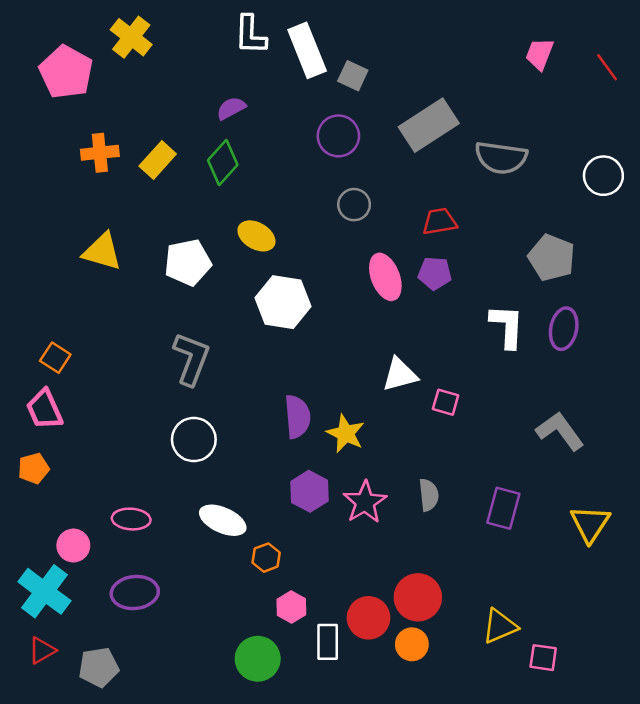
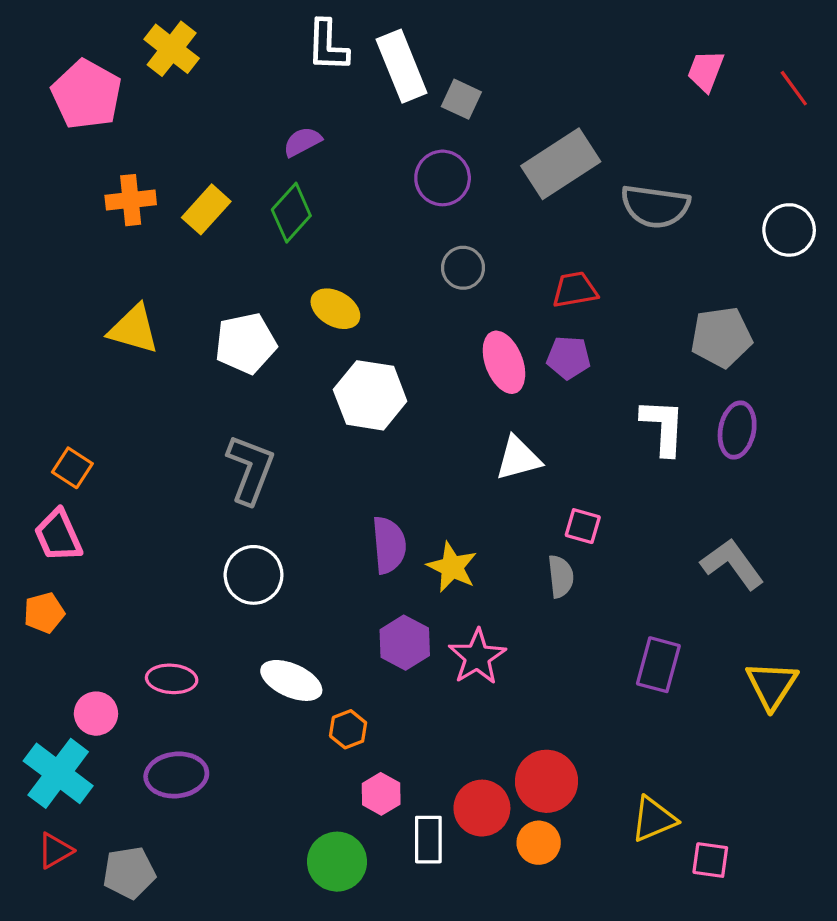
gray pentagon: (552, 258) -> (721, 337), turned -30
white triangle: (400, 374) -> (518, 458), moved
gray semicircle: (429, 495) -> (561, 576), moved

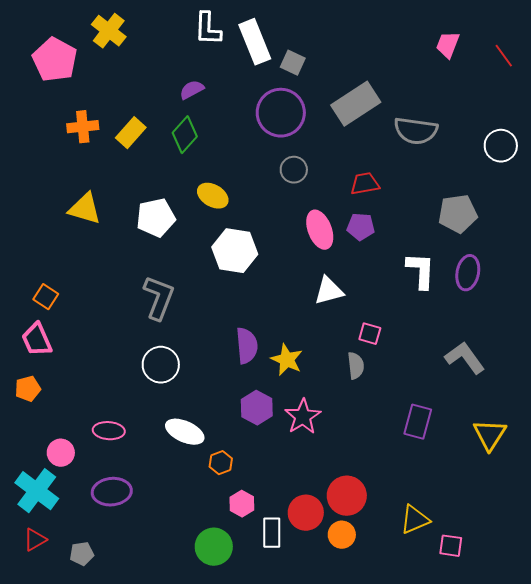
purple circle: (443, 178) -> (281, 113), size x1.4
gray pentagon: (129, 873) -> (82, 554), size x0.7

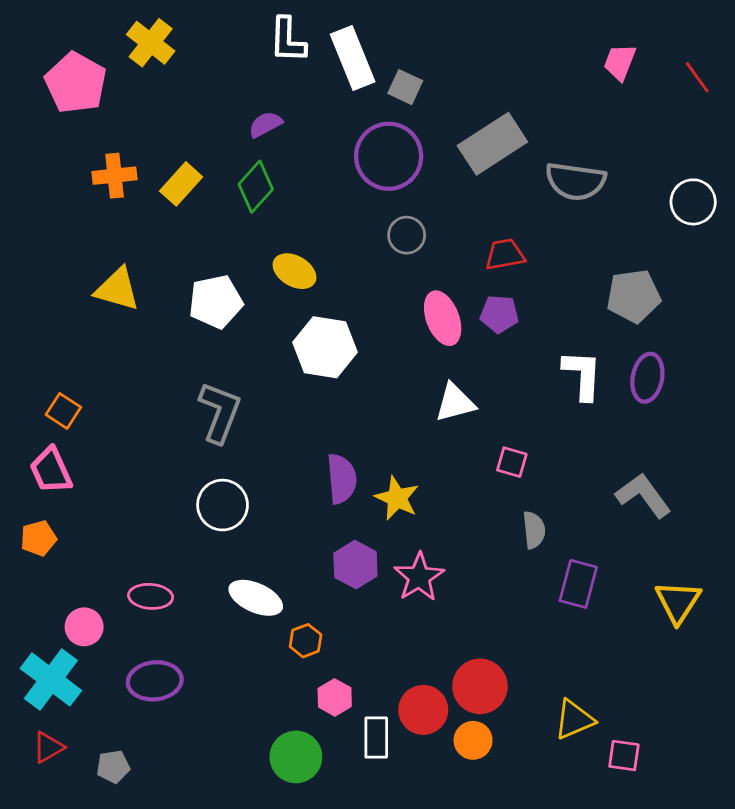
gray semicircle: (356, 366) -> (534, 530), moved

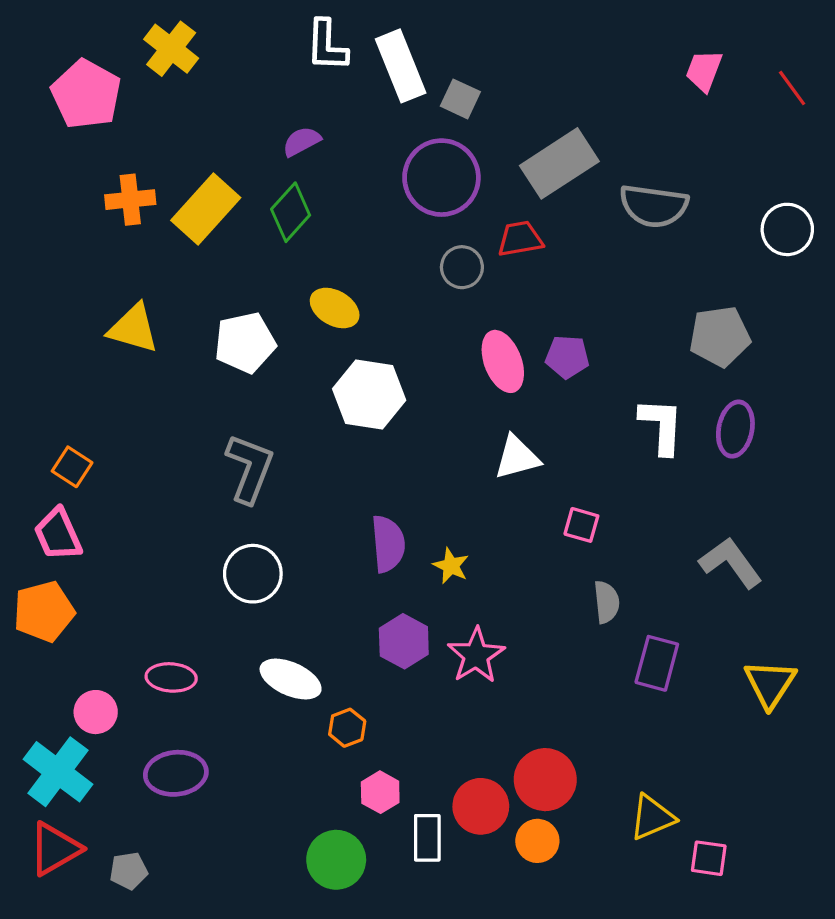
yellow rectangle: (181, 184) -> (206, 209), size x1.4
red trapezoid: (505, 255) -> (520, 239), moved
yellow star: (397, 498) -> (451, 566), size x0.7
orange pentagon: (38, 538) -> (44, 611), size x1.5
red triangle: (48, 747) -> (55, 849), size x1.5

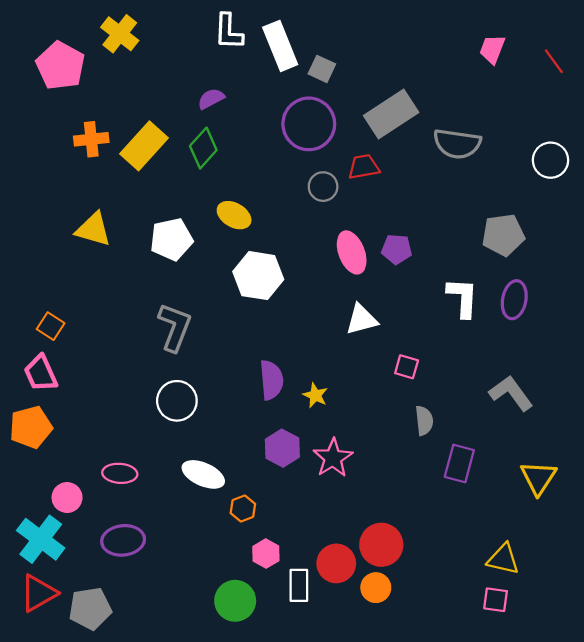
yellow triangle: (652, 817) -> (503, 559), moved, turned 36
gray pentagon: (129, 871) -> (90, 608), size x1.6

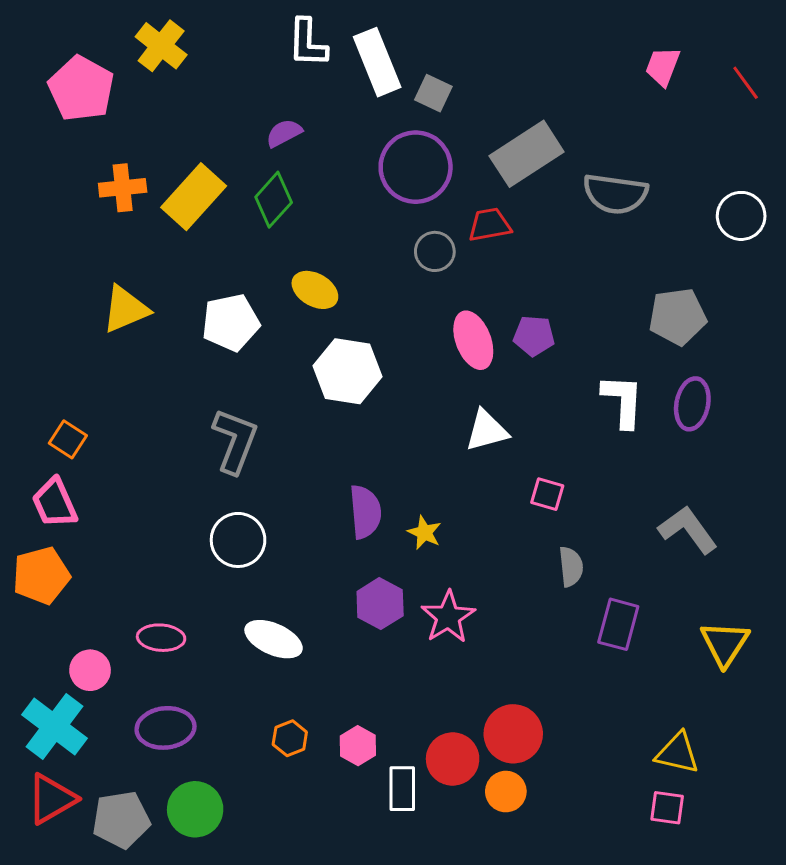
yellow triangle: (93, 229) -> (126, 309), turned -39
orange hexagon: (243, 508) -> (290, 738), moved
green circle: (235, 601) -> (195, 809), moved

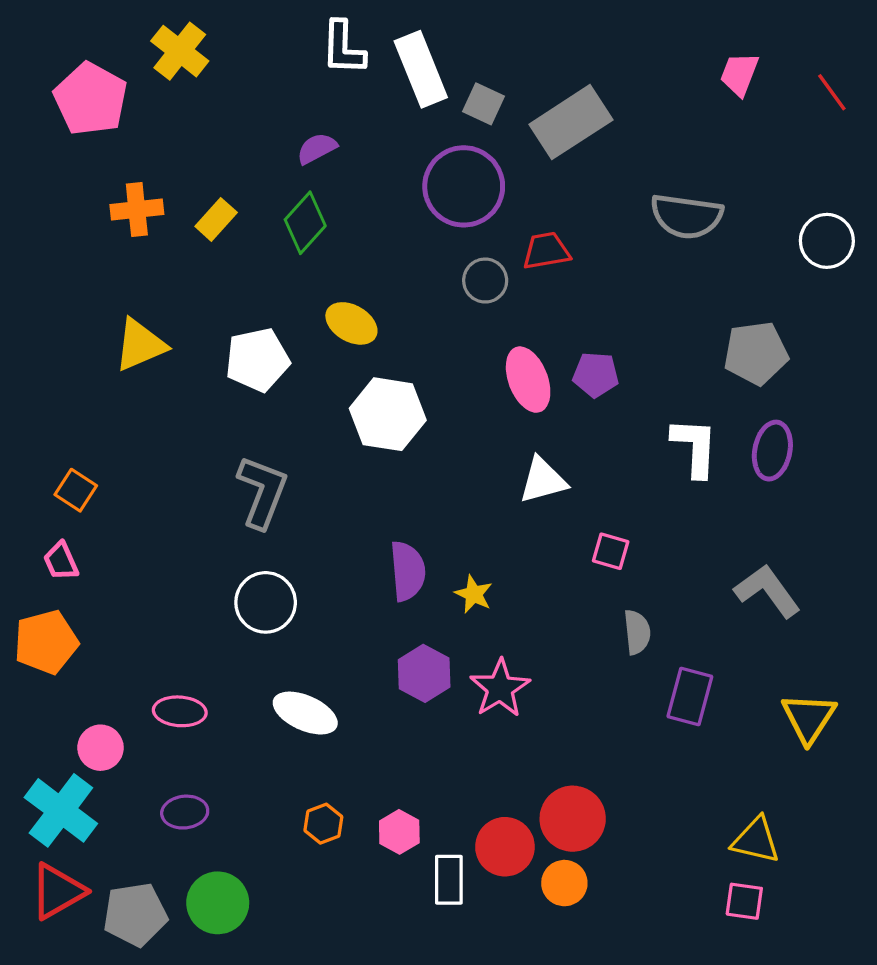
gray rectangle: (527, 154) -> (571, 122), moved
yellow rectangle: (194, 197) -> (216, 219), size x0.6
pink trapezoid: (55, 503) -> (61, 561), size x0.7
purple ellipse: (166, 728) -> (185, 812), size x0.7

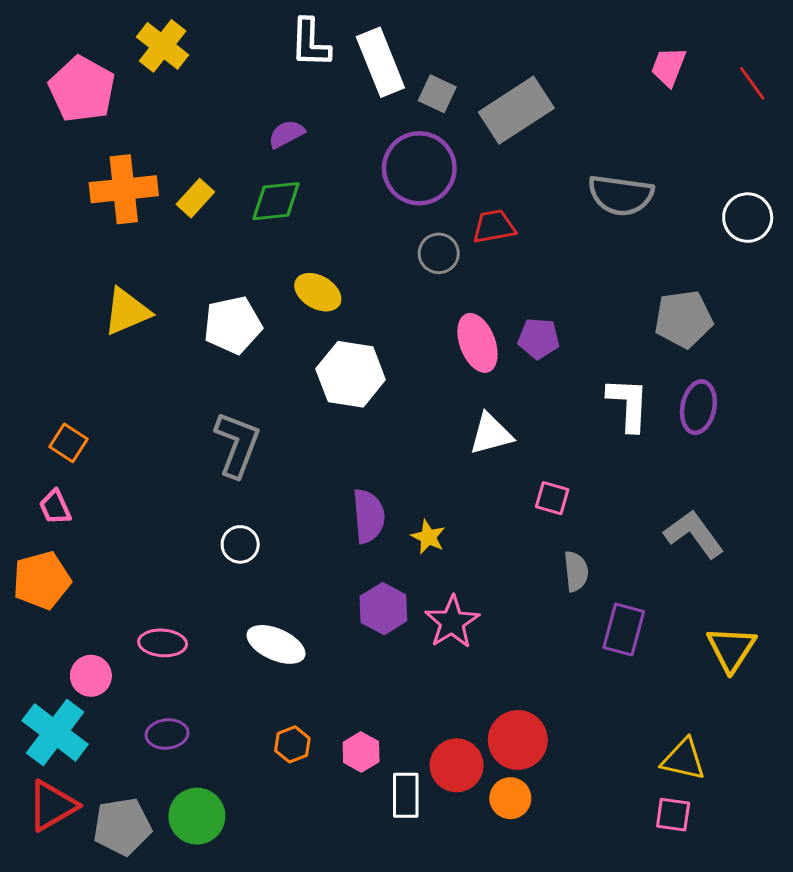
orange cross: (137, 210) -> (124, 189), size x1.4
green diamond: (305, 223) -> (276, 201), turned 42
white circle: (266, 602) -> (240, 544), size x0.7

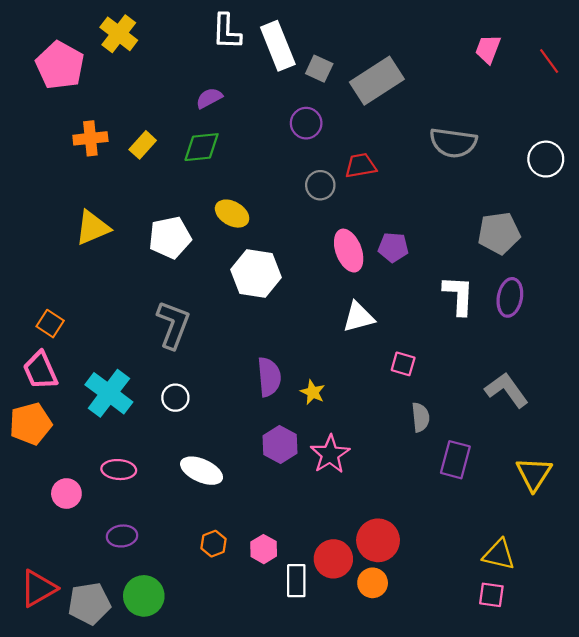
purple circle: (419, 168) -> (306, 123), size x0.6
orange cross: (124, 189) -> (90, 138), size x0.7
pink trapezoid: (55, 507) -> (40, 370), size x1.5
cyan cross: (55, 732) -> (109, 393), moved

